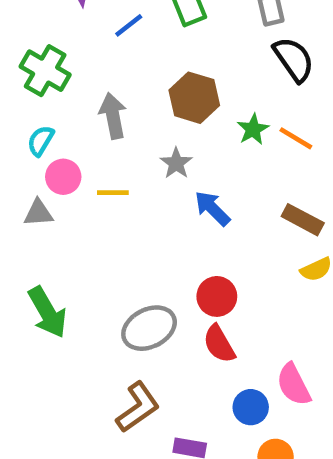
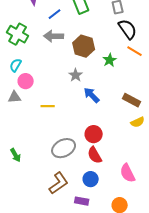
gray arrow: (113, 116) -> (54, 36), moved, turned -78
orange line: (296, 138) -> (135, 51), moved
yellow line: (113, 193) -> (48, 106), moved
green arrow: (47, 312) -> (16, 155), moved, size x0.6
blue circle: (251, 407) -> (91, 179), moved

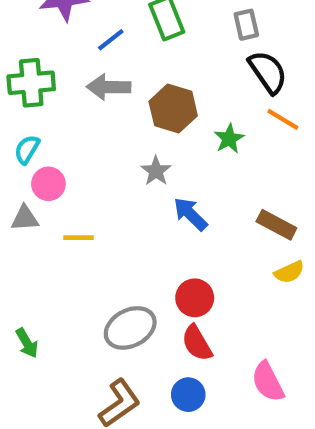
green cross: (18, 34) -> (31, 83), turned -35
yellow line: (48, 106) -> (79, 238), moved

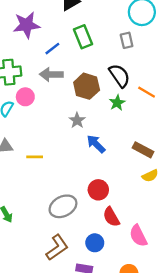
black semicircle: (268, 72) -> (119, 76), moved
pink circle: (48, 184) -> (25, 97), moved
red semicircle: (197, 343) -> (111, 217), moved

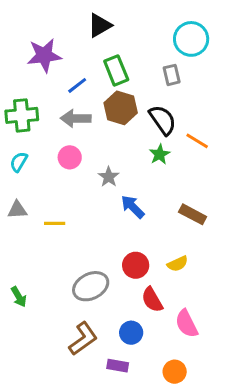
brown hexagon: (87, 86) -> (121, 108), moved
pink circle: (25, 97) -> (70, 157), moved
yellow semicircle: (150, 176) -> (178, 264), moved

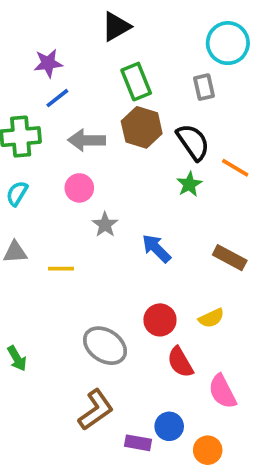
purple star: (44, 55) -> (48, 63), size x0.7
blue line: (77, 85) -> (57, 98), moved
gray star: (109, 177) -> (105, 225), moved
gray ellipse: (91, 286) -> (105, 346), turned 60
blue circle: (131, 333) -> (169, 426), moved

